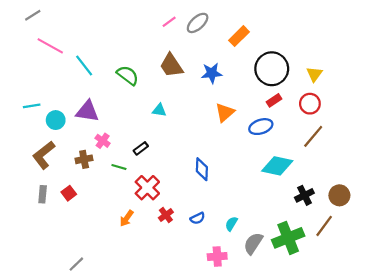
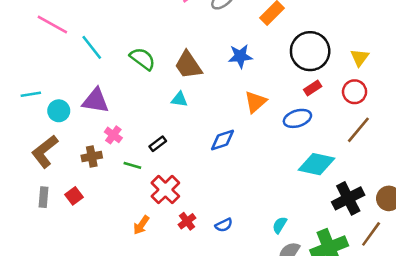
brown trapezoid: (171, 65) -> (188, 65), moved
blue diamond: (202, 169) -> (223, 140), moved, turned 70
black cross: (304, 195) -> (348, 198), size x1.4
cyan semicircle: (231, 224) -> (280, 225), moved

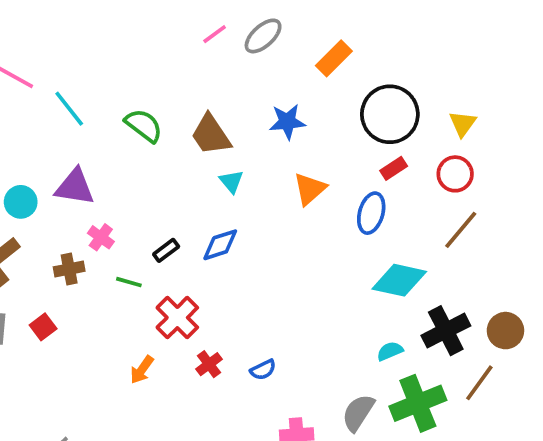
cyan triangle: (179, 99) -> (231, 181), moved, turned 42
blue ellipse: (297, 118) -> (371, 213), turned -56
blue diamond: (223, 140) -> (220, 245), moved
cyan semicircle: (280, 225) -> (390, 351), moved, turned 36

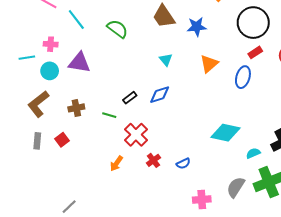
brown trapezoid: (211, 135) -> (164, 16), moved
pink cross: (101, 237) -> (51, 44), moved, turned -32
cyan diamond: (399, 280) -> (225, 133), moved

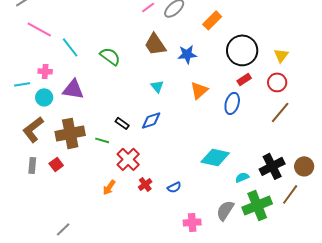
black rectangle: (130, 98) -> (122, 123), turned 72
brown cross: (76, 108) -> (70, 133), size x1.8

